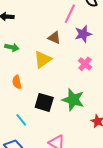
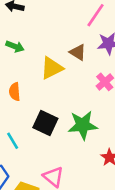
brown triangle: (54, 38) -> (78, 52), moved
green star: (73, 100) -> (83, 125), turned -30

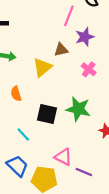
brown triangle: (78, 52) -> (61, 50), turned -32
green star: (83, 125) -> (78, 109), turned 30

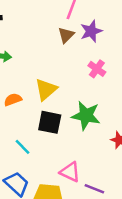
brown triangle: (61, 50) -> (66, 35), moved, turned -32
yellow triangle: (42, 67) -> (46, 89), moved
orange semicircle: (16, 94) -> (13, 100), turned 88

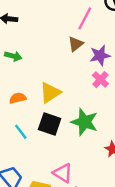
purple star: (91, 31) -> (100, 55), moved
cyan line: (23, 147) -> (21, 132), moved

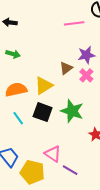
pink line: (85, 18) -> (74, 23), turned 54
brown triangle: (76, 44) -> (66, 68), moved
orange semicircle: (18, 98) -> (16, 90), size x1.5

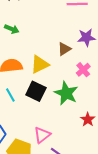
pink cross: (86, 75) -> (83, 70), moved
pink triangle: (53, 154) -> (42, 135), turned 42

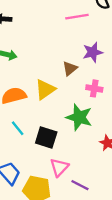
pink cross: (83, 70) -> (94, 88), turned -32
black square: (36, 91) -> (46, 137), moved

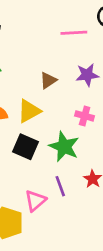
brown triangle: (70, 68) -> (48, 80), moved
black square: (46, 137) -> (25, 147), moved
purple line: (80, 185) -> (60, 186), moved, turned 36

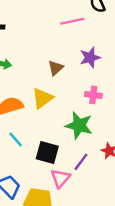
black square: (25, 147) -> (47, 153), moved
purple line: (60, 186) -> (81, 162), turned 66

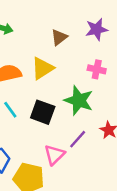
black square: (47, 153) -> (43, 112), moved

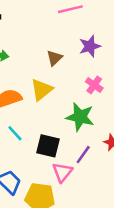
pink cross: (97, 69) -> (94, 85), turned 30
black square: (43, 112) -> (48, 146), moved

